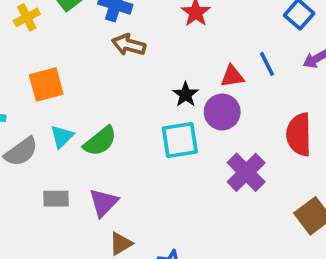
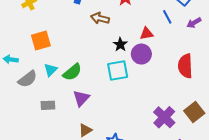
brown arrow: (129, 45) -> (100, 18), moved
blue line: (267, 64) -> (167, 17), moved
purple cross: (246, 172) -> (164, 117), moved
purple triangle: (104, 203) -> (81, 98), moved

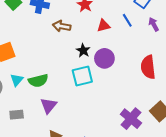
purple arrow: (194, 23) -> (154, 24), turned 96
red triangle: (147, 34) -> (104, 26), moved
green semicircle: (72, 72) -> (38, 81), turned 30

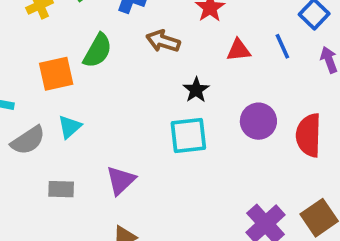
purple circle: (104, 58) -> (258, 121), moved
green semicircle: (38, 81) -> (98, 51), moved, turned -54

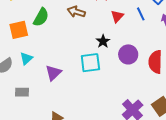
red triangle: (239, 50) -> (117, 16), turned -40
black star: (196, 90) -> (103, 41), moved
purple triangle: (121, 180) -> (53, 73), moved

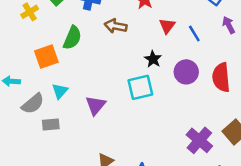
blue line: (141, 14) -> (194, 33), moved
gray rectangle: (22, 92) -> (51, 125), moved

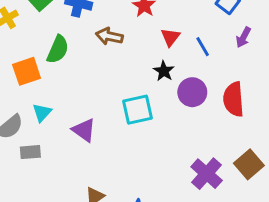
purple arrow: (229, 25) -> (243, 37), turned -126
black star: (153, 59) -> (164, 71), moved
purple triangle: (96, 105) -> (84, 130), turned -35

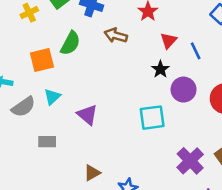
cyan square: (138, 110) -> (152, 118), moved
gray rectangle: (30, 152) -> (47, 142), moved

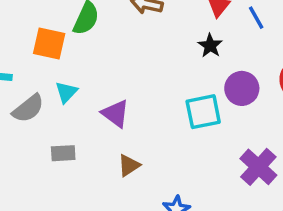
orange square: (42, 60) -> (49, 43), turned 30
purple circle: (184, 90) -> (242, 88), moved
brown triangle: (92, 173) -> (129, 165), moved

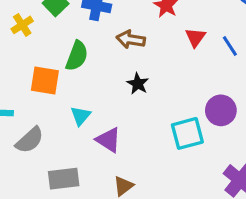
black star: (210, 46) -> (138, 84), moved
cyan triangle: (66, 92) -> (80, 116), moved
gray rectangle: (63, 153) -> (64, 179), size x1.4

